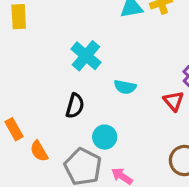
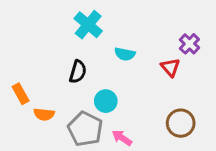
orange semicircle: (39, 151) -> (44, 114), turned -54

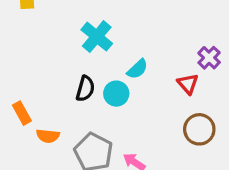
cyan semicircle: (125, 54) -> (137, 69), turned -54
cyan circle: (106, 101) -> (116, 94), moved
brown circle: (181, 123) -> (199, 129), moved

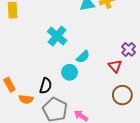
black semicircle: (85, 89) -> (46, 86), moved

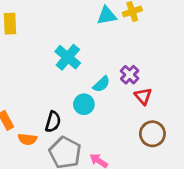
purple cross: (129, 49) -> (130, 75), moved

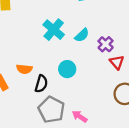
cyan semicircle: (101, 84) -> (82, 35), moved
orange semicircle: (27, 139) -> (24, 69), moved

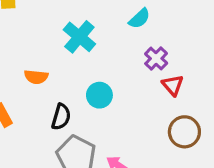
cyan semicircle: (82, 35) -> (139, 19), moved
orange semicircle: (24, 69) -> (36, 77), moved

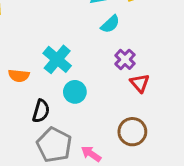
cyan cross: (79, 37) -> (57, 59), moved
brown circle: (184, 132) -> (132, 132), moved

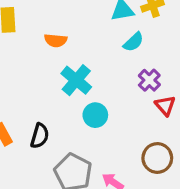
orange semicircle: (19, 76) -> (56, 40), moved
black semicircle: (41, 111) -> (40, 136), moved

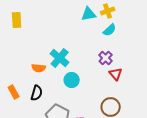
orange semicircle: (56, 40) -> (39, 68), moved
cyan semicircle: (133, 42) -> (110, 30), moved

